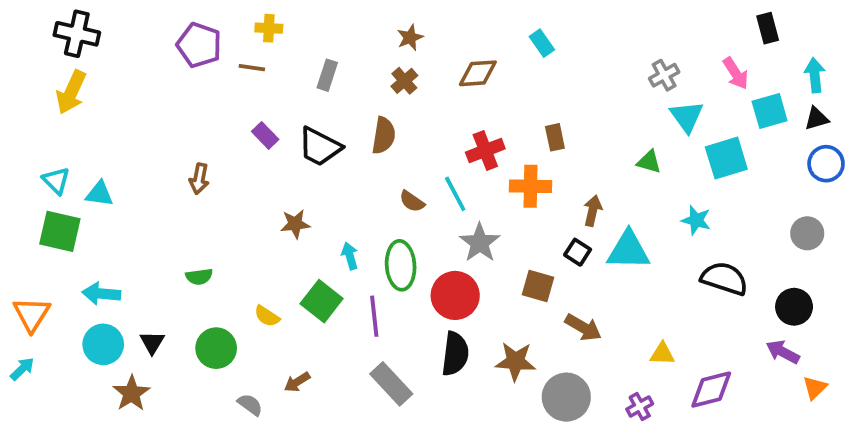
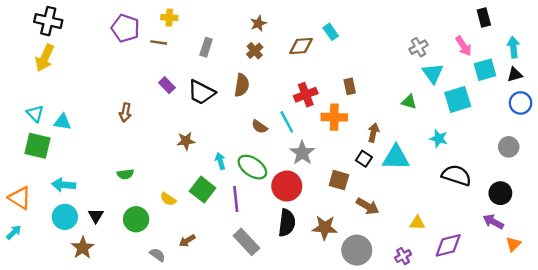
cyan rectangle: (542, 43) -> (331, 32), moved
green ellipse: (401, 265) -> (252, 167), turned -52
orange triangle: (32, 314) -> (20, 198), turned -30

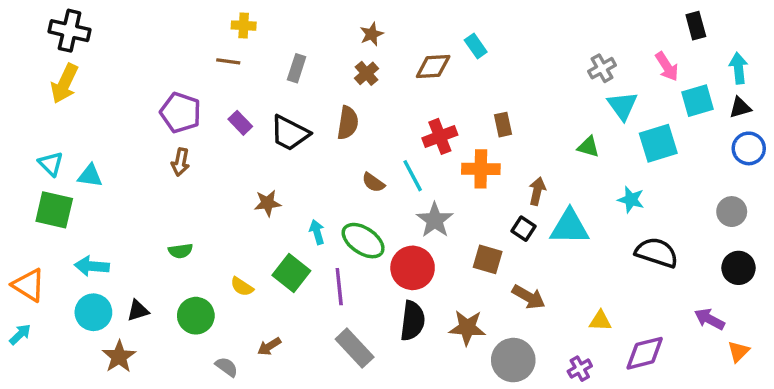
purple pentagon: (125, 28) -> (180, 113), moved
black circle: (500, 193) -> (739, 268), moved
black triangle: (96, 216) -> (138, 311), turned 42

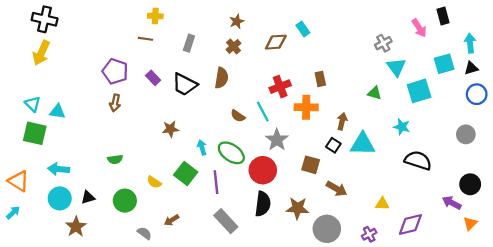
pink arrow: (667, 67) -> (419, 28), moved
black circle: (739, 268) -> (470, 184), moved

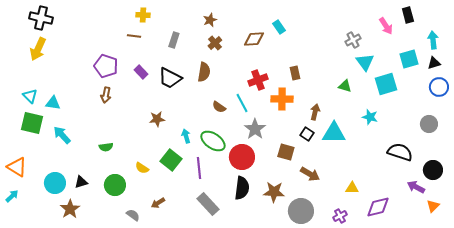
brown star: (237, 21) -> (210, 20), moved
black semicircle: (418, 160) -> (400, 152), moved
cyan arrow: (59, 169) -> (62, 135), moved, turned 42

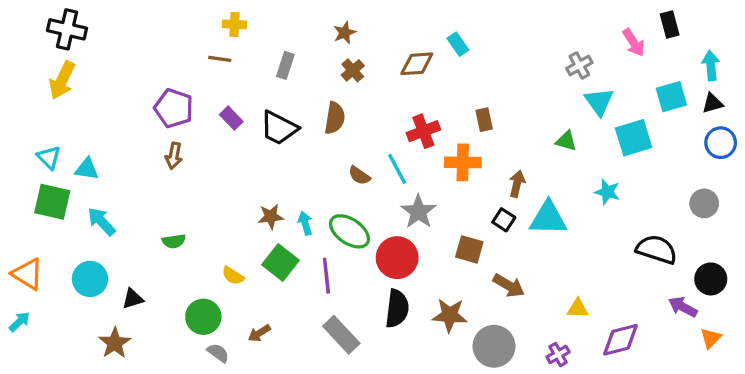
brown star: (157, 119) -> (271, 217), moved
cyan circle: (55, 183) -> (90, 279), moved
green circle: (115, 185) -> (203, 317), moved

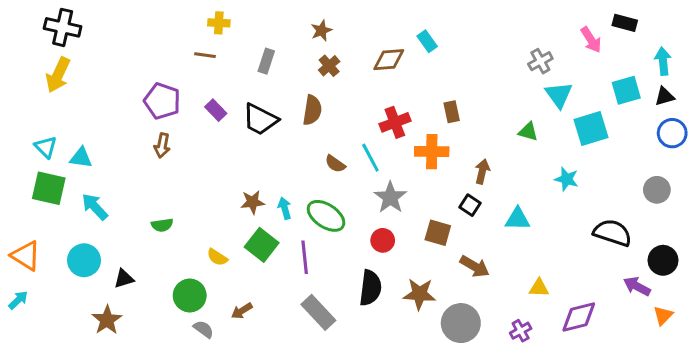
black rectangle: (670, 24) -> (625, 23), turned -60
cyan triangle: (548, 218) -> (517, 219), moved, size x0.7
red circle: (397, 258) -> (383, 240), moved, size x0.6

